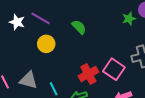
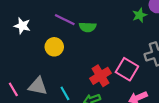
purple line: (40, 18) -> (65, 20), moved
green semicircle: (79, 27) -> (88, 27), turned 140

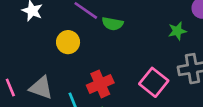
green star: (139, 15) -> (177, 31), moved
red cross: (101, 76) -> (100, 84), moved

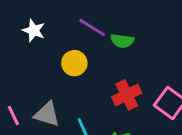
red cross: (100, 84) -> (127, 95), moved

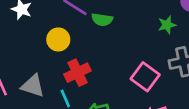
red cross: (127, 95) -> (78, 73), moved

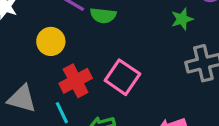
pink square: (145, 77) -> (122, 77), moved

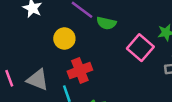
pink square: (122, 77) -> (140, 48), moved

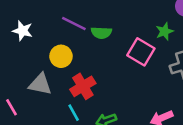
gray triangle: (38, 80) -> (40, 84), moved

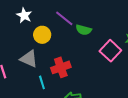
yellow circle: (61, 56) -> (42, 35), moved
cyan line: (74, 113) -> (42, 82), moved

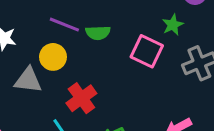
yellow circle: (42, 35) -> (53, 57), moved
gray triangle: (29, 59) -> (28, 80), moved

